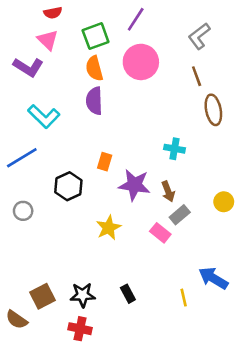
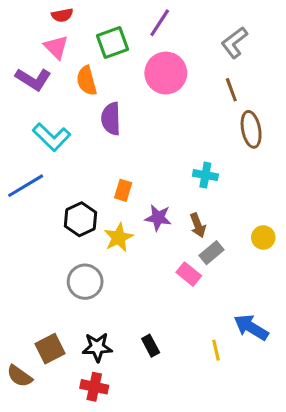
orange semicircle: (94, 68) -> (87, 81), moved
purple star: (134, 185) -> (158, 218), size x0.7
gray circle: (23, 211) -> (85, 282), moved, size x1.5
yellow star: (109, 228) -> (119, 237), moved

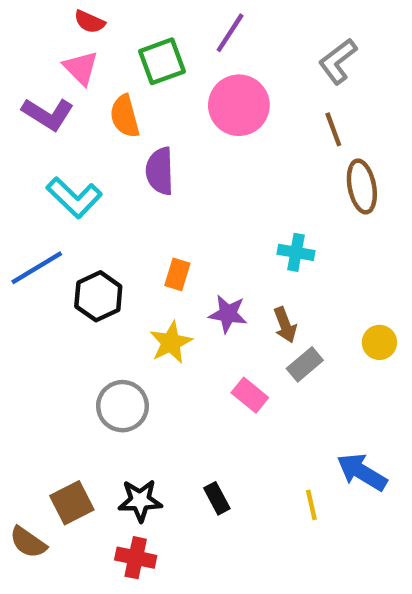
red semicircle: (62, 15) -> (90, 22), turned 35
black hexagon: (81, 219) -> (98, 296), moved
pink rectangle: (189, 274) -> (250, 395), moved

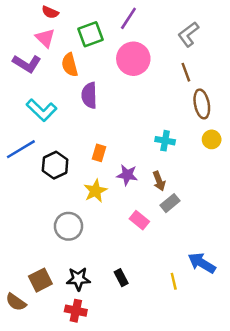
yellow circle: (379, 342) -> (212, 139), moved

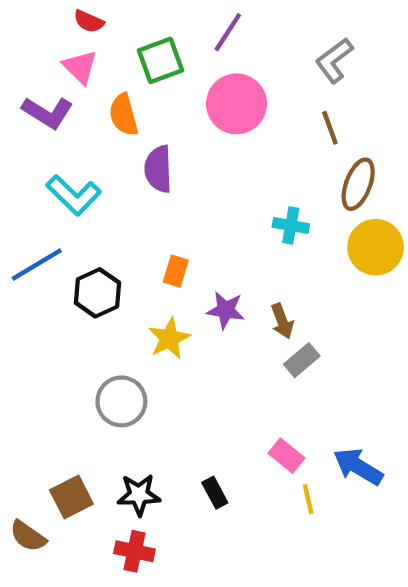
brown ellipse: (202, 104) -> (358, 184), turned 32
yellow circle: (212, 139) -> (376, 247), size x1.6
cyan cross: (165, 141) -> (291, 225), moved
pink rectangle: (139, 220) -> (286, 456), moved

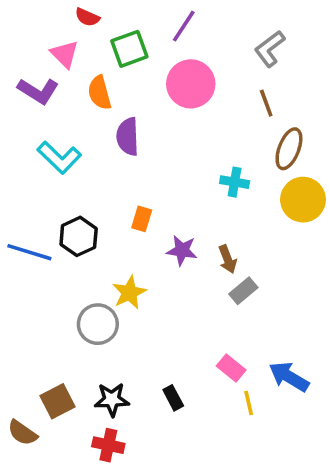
red semicircle: (89, 21) -> (87, 17), moved
blue line: (37, 265) -> (29, 252), moved, turned 48
yellow star: (169, 338) -> (129, 293), moved

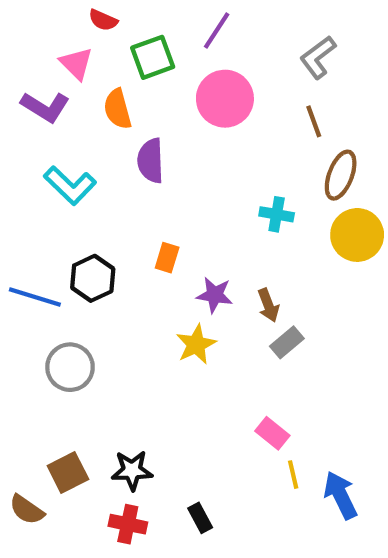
yellow star: (129, 293) -> (196, 344), moved
gray circle: (98, 324) -> (70, 367), moved
blue arrow: (289, 377) -> (341, 495), moved, turned 33
black rectangle: (173, 398) -> (200, 518), moved

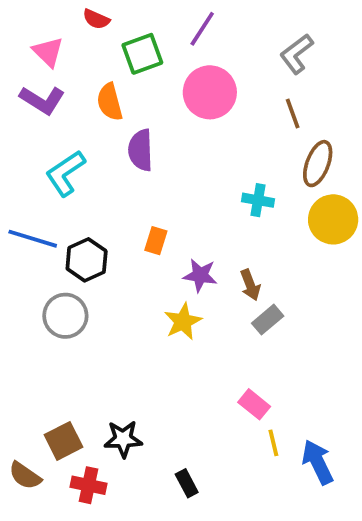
pink triangle: (76, 64) -> (48, 52), moved
cyan L-shape: (70, 185) -> (65, 173), turned 102
blue line: (35, 297) -> (33, 239), moved
gray circle: (70, 367) -> (65, 316), moved
red cross: (128, 524) -> (88, 485), moved

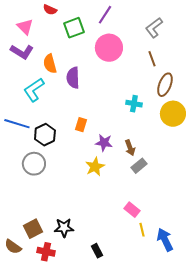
orange semicircle: (110, 102) -> (50, 64), moved

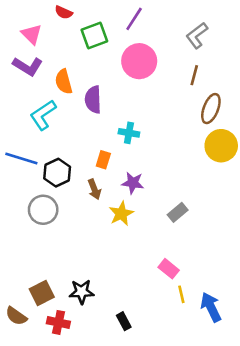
brown line: (152, 59) -> (194, 75), turned 35
cyan cross: (134, 104) -> (129, 133), moved
brown arrow: (130, 148) -> (94, 189), moved

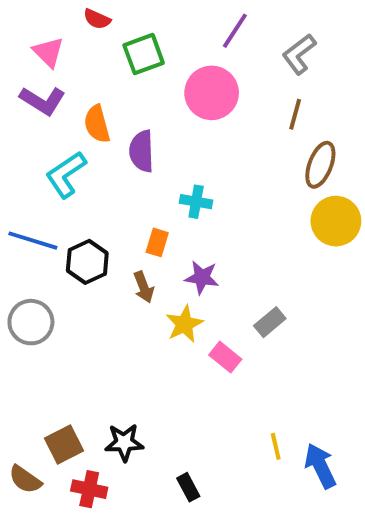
purple line: (134, 19) -> (235, 31), moved
gray circle: (43, 210) -> (31, 322), moved
pink rectangle: (169, 269) -> (225, 357), moved

